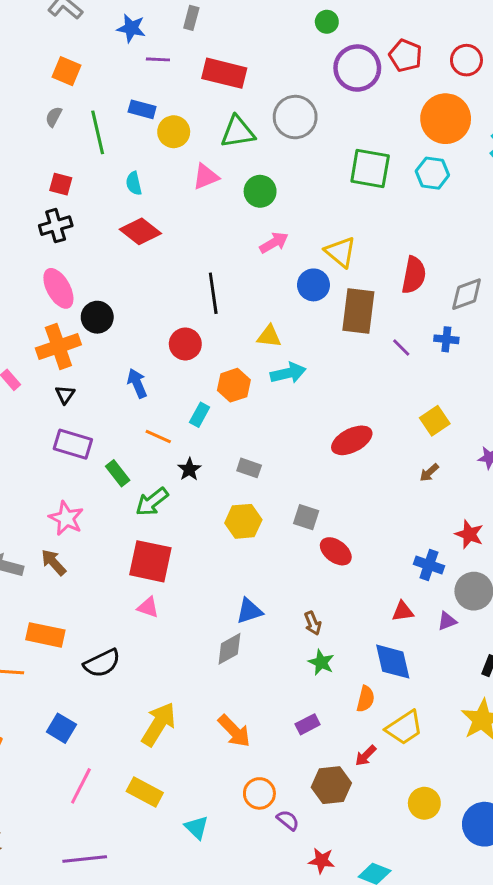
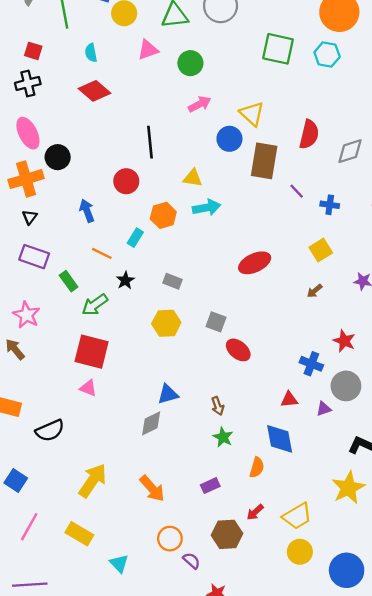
blue cross: (446, 339) -> (330, 205), moved
yellow trapezoid: (404, 728) -> (297, 516), moved

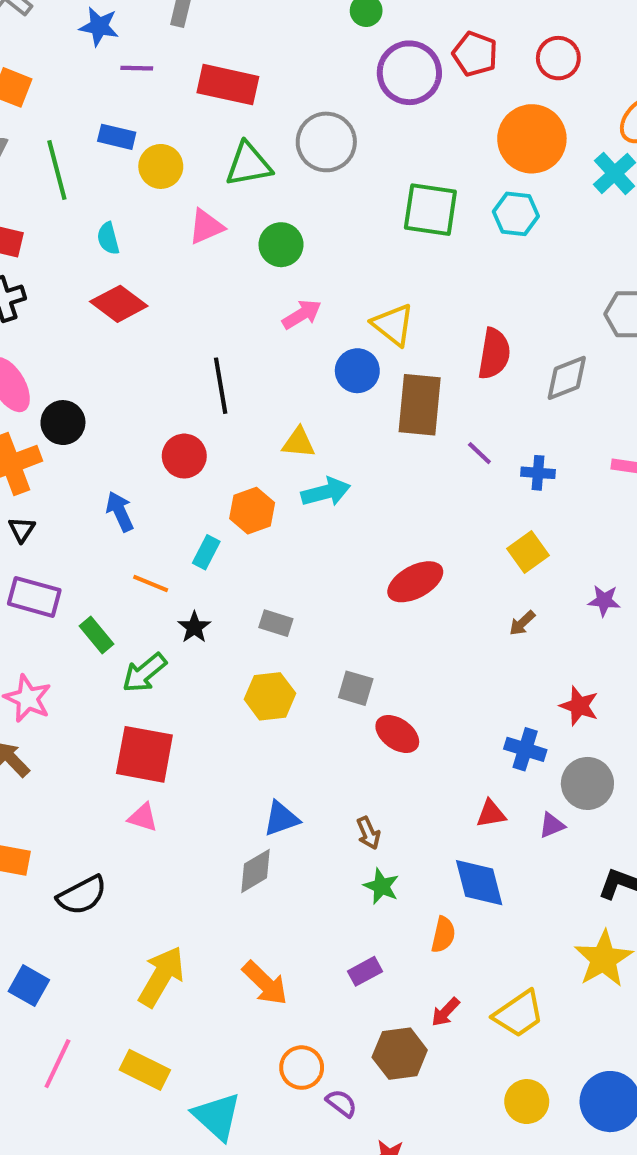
yellow circle: (300, 552) -> (527, 1102), moved
cyan triangle: (119, 563) -> (217, 1116), size x1.5

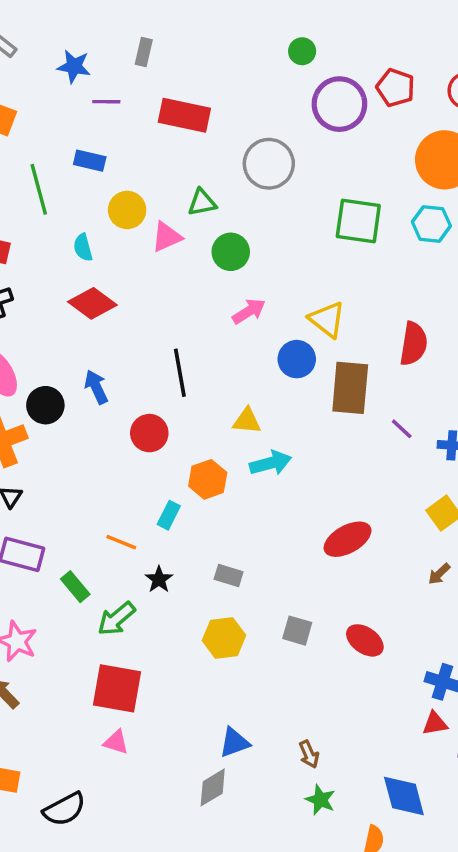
green triangle: (248, 164) -> (202, 203), moved, size x0.7
yellow circle: (161, 166) -> (127, 210), moved
blue arrow: (120, 511) -> (96, 387), moved
red ellipse: (397, 734) -> (365, 640), moved
red triangle: (491, 814) -> (435, 723), moved

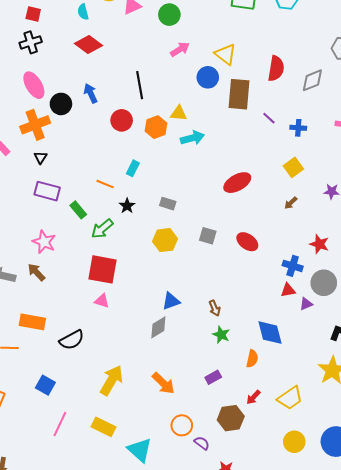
orange hexagon: (208, 479) -> (156, 127), moved

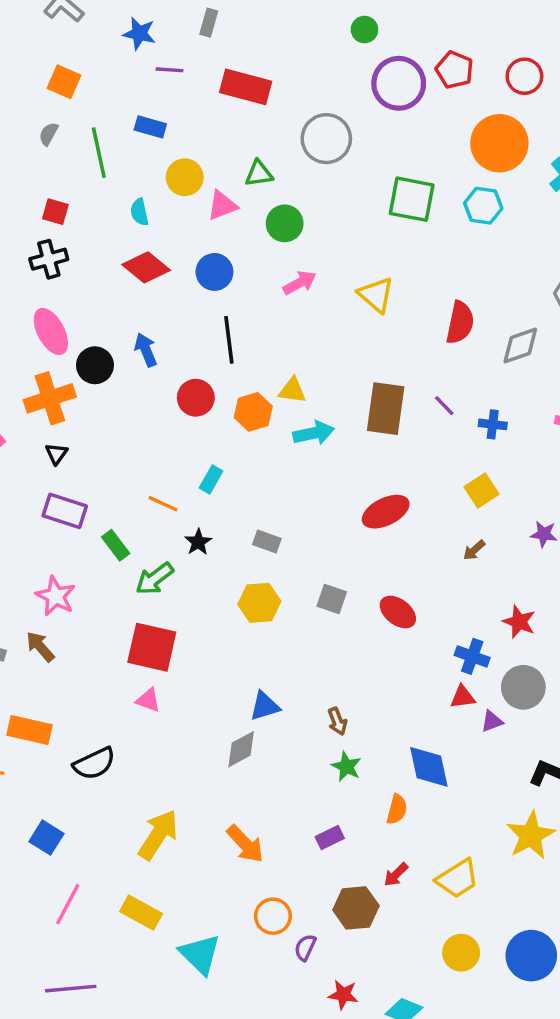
blue circle: (208, 77) -> (214, 272), moved
brown rectangle: (239, 94) -> (386, 409), moved
purple semicircle: (202, 443) -> (305, 947), turned -105

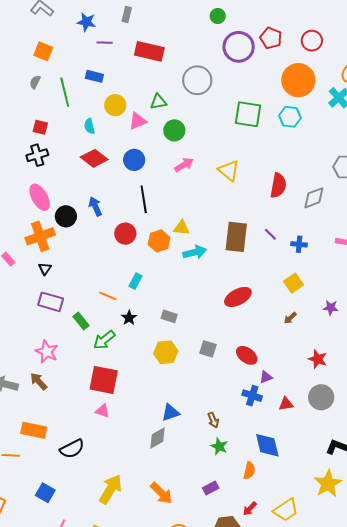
blue cross: (472, 656) -> (252, 396), moved
purple triangle: (492, 721) -> (266, 377), moved

